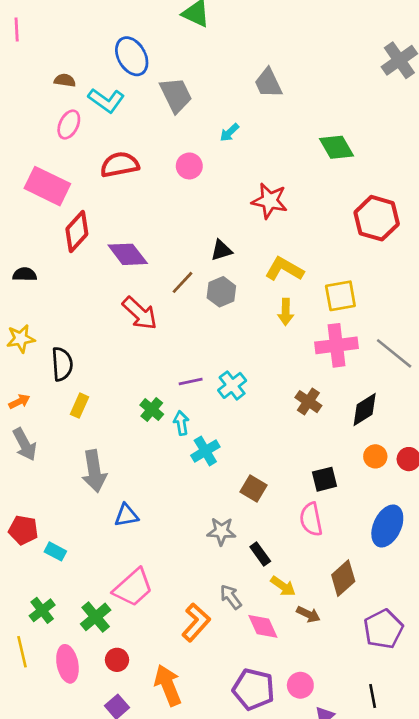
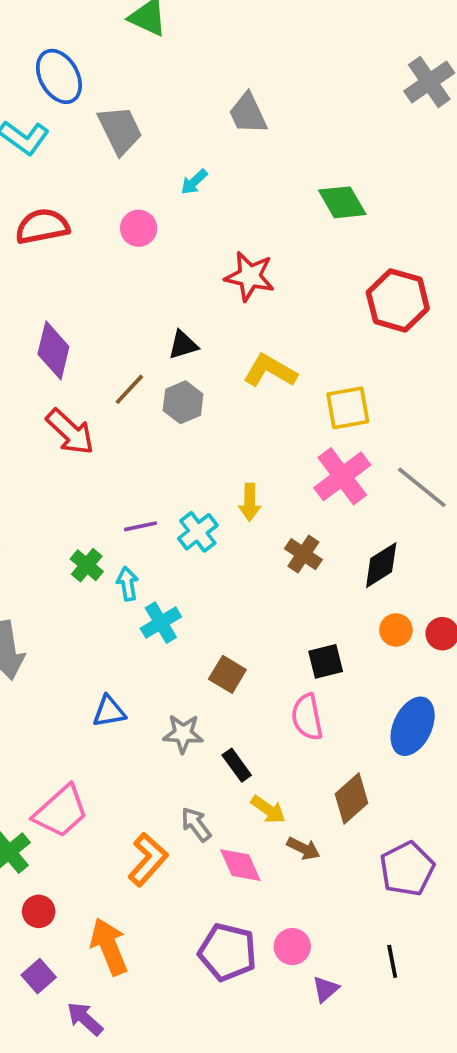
purple diamond: (128, 254) -> (53, 350), turned 51
yellow arrow: (286, 312) -> (250, 502), moved
pink cross: (336, 345) -> (342, 476), turned -30
blue triangle: (126, 515) -> (109, 711), moved

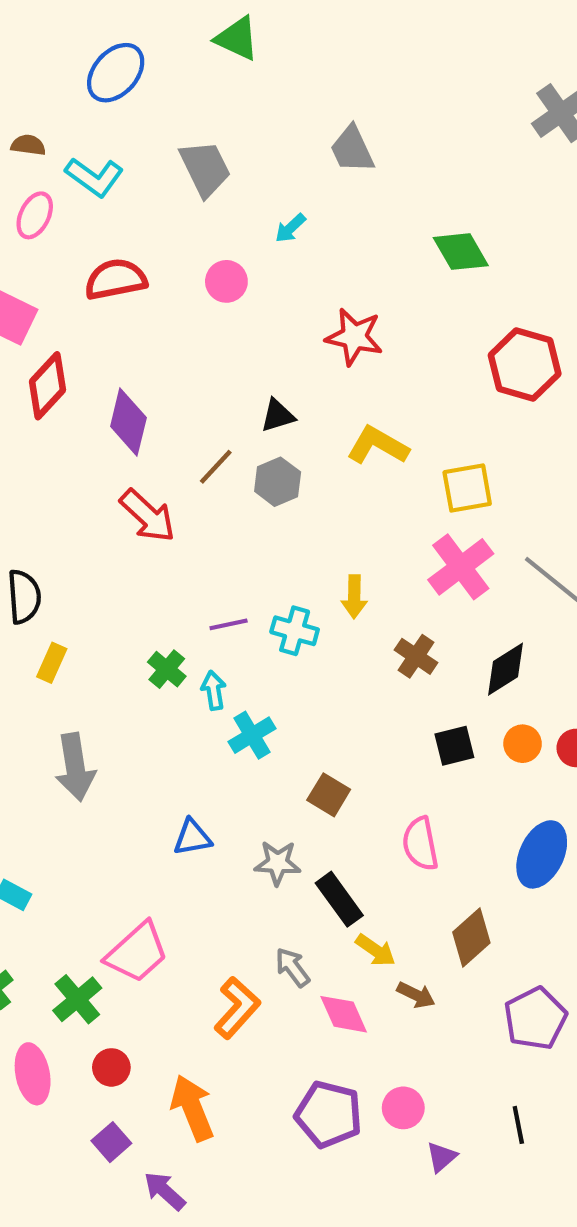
blue ellipse: (59, 76) -> (116, 73), moved, turned 72
cyan cross: (198, 532) -> (295, 631), turned -36
black square: (326, 661) -> (454, 746), moved
black rectangle: (237, 765) -> (339, 899), size x1.4

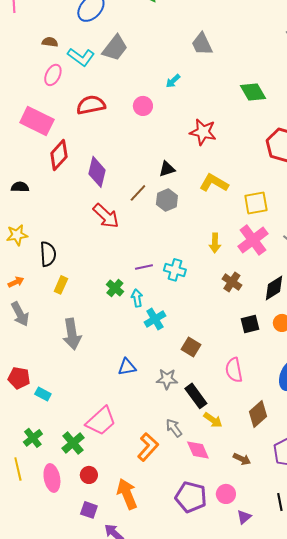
gray trapezoid: (205, 169) -> (115, 48), moved, turned 64
yellow arrow: (354, 597) -> (215, 243), moved
brown arrow: (416, 995) -> (242, 459), moved
purple square: (111, 1142) -> (89, 510), turned -30

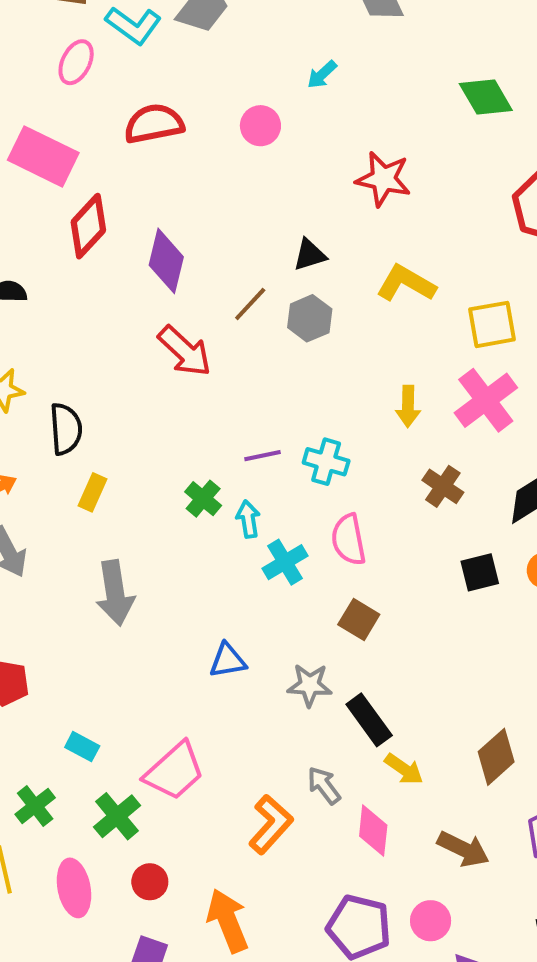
pink semicircle: (234, 370) -> (349, 540), moved
cyan rectangle: (43, 394) -> (82, 747), moved
pink diamond: (198, 450) -> (373, 831), turned 30
brown arrow: (242, 459) -> (463, 849), size x1.4

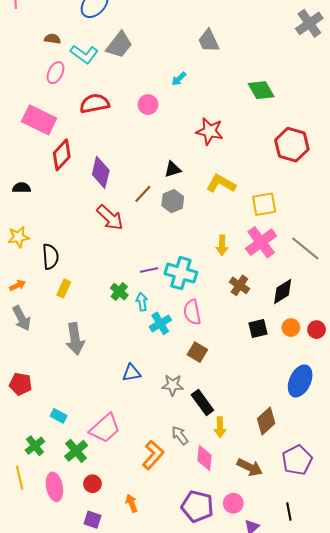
cyan cross: (326, 462) -> (181, 273), size x1.4
yellow arrow: (404, 769) -> (220, 427), turned 54
orange arrow: (228, 921) -> (132, 503), size x0.6

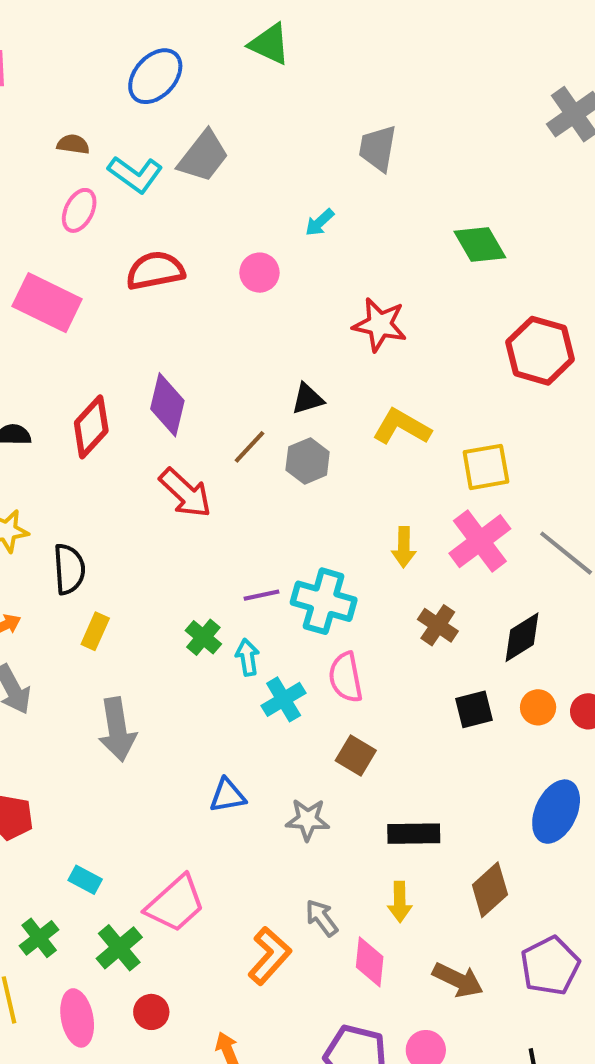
gray trapezoid: (209, 41) -> (378, 148), turned 35
red diamond: (62, 155) -> (91, 427), moved
black rectangle: (202, 403) -> (414, 834), moved, turned -55

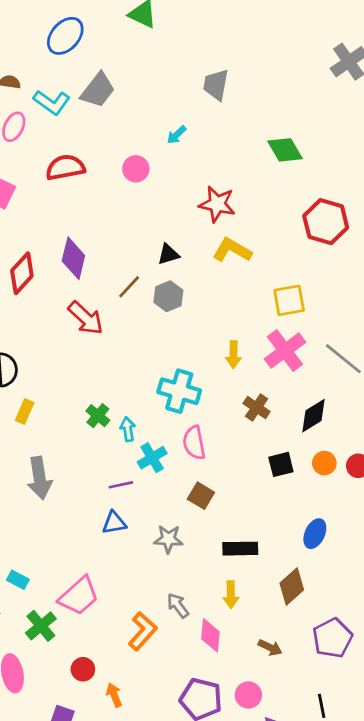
yellow L-shape: (402, 427) -> (232, 250), moved
purple line: (261, 595) -> (121, 485), moved
blue ellipse: (556, 812) -> (315, 534), moved, size x0.7
brown arrow: (458, 980) -> (270, 648), size x0.7
red circle: (151, 1012) -> (83, 669), moved

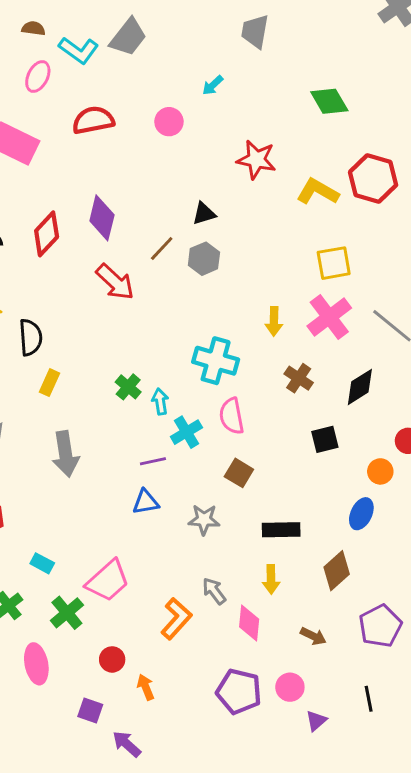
yellow L-shape: (232, 250) -> (318, 192), moved
orange circle: (324, 463) -> (380, 471), moved

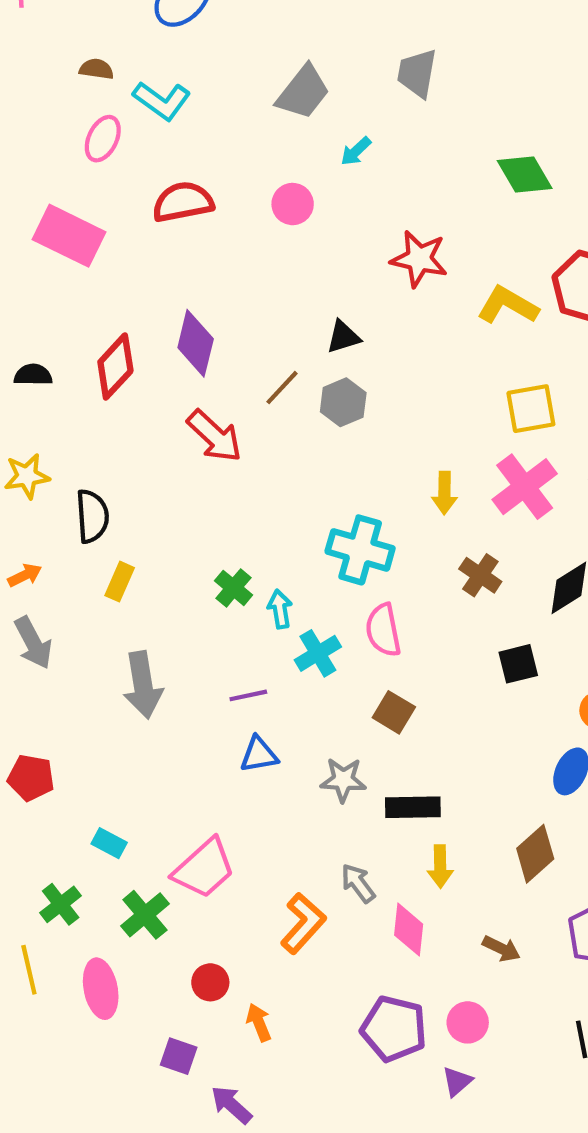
gray trapezoid: (128, 37) -> (303, 92), moved
purple line: (153, 461) -> (248, 695), moved
black rectangle: (281, 530) -> (413, 807), moved
purple triangle: (316, 721) -> (457, 1081), moved

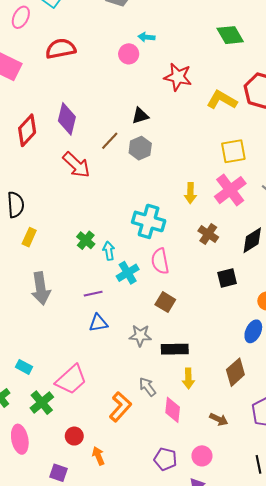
cyan arrow: (356, 151) -> (146, 37), moved, turned 49
pink circle: (293, 204) -> (129, 54), moved
purple pentagon: (394, 1029) -> (165, 459), size x0.7

